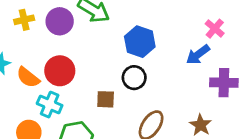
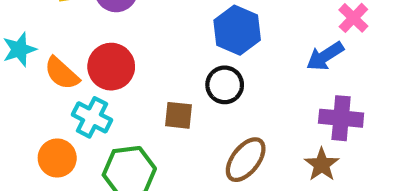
purple cross: (224, 83) -> (341, 118), moved

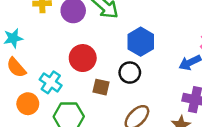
red circle: (111, 67) -> (83, 58), moved
orange semicircle: (62, 73) -> (16, 68), moved

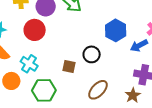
blue hexagon: (141, 42) -> (116, 30), moved
red circle: (83, 58) -> (35, 30), moved

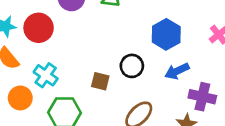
red circle: (35, 30) -> (39, 28), moved
blue arrow: (139, 46) -> (177, 71), moved

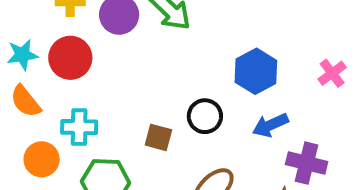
cyan cross: (46, 75) -> (79, 127), turned -35

